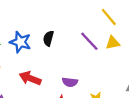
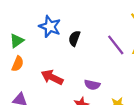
blue star: (20, 42) -> (50, 27), moved

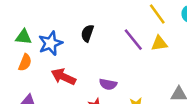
blue star: (50, 27) -> (50, 43), moved, turned 30
green triangle: (17, 41) -> (24, 37), turned 42

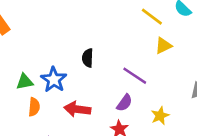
purple line: (133, 40) -> (135, 76), moved
purple semicircle: (108, 84) -> (124, 103), turned -48

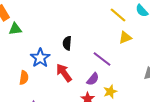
green triangle: (25, 82) -> (15, 29), moved
red arrow: (77, 109) -> (64, 73), moved, turned 42
yellow star: (160, 116) -> (110, 92), moved

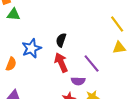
red arrow: (64, 73) -> (61, 62), moved
purple semicircle: (93, 79) -> (78, 81), turned 40

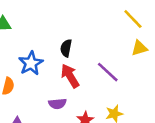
purple semicircle: (78, 81) -> (57, 104), moved

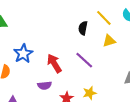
black semicircle: (66, 48) -> (83, 28), moved

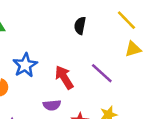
black semicircle: (83, 28) -> (80, 26), moved

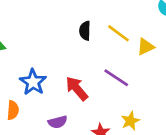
yellow line: (126, 20) -> (118, 33), moved
purple semicircle: (52, 105) -> (58, 122), moved

